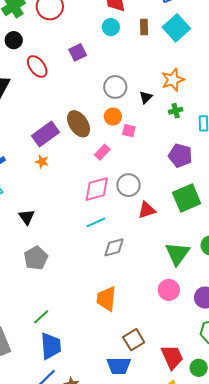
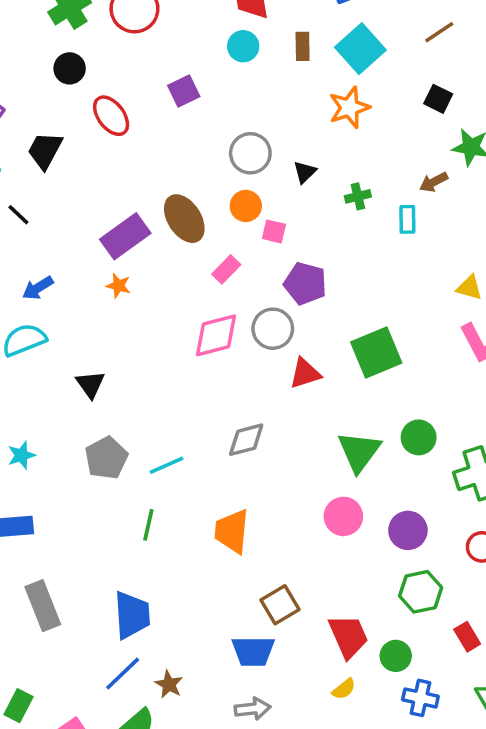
orange star: (173, 80) -> (349, 107), moved
purple pentagon: (180, 155) -> (305, 283), moved
cyan line: (96, 222) -> (167, 465), moved
green line: (41, 317) -> (148, 525), moved, turned -36

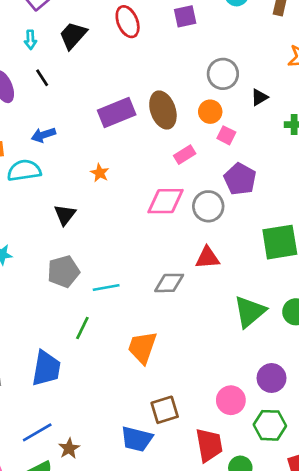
orange star: (118, 286) -> (100, 173), moved
red triangle: (305, 373) -> (207, 258), moved
pink circle: (343, 516) -> (231, 400), moved
blue trapezoid: (132, 615) -> (46, 368), moved

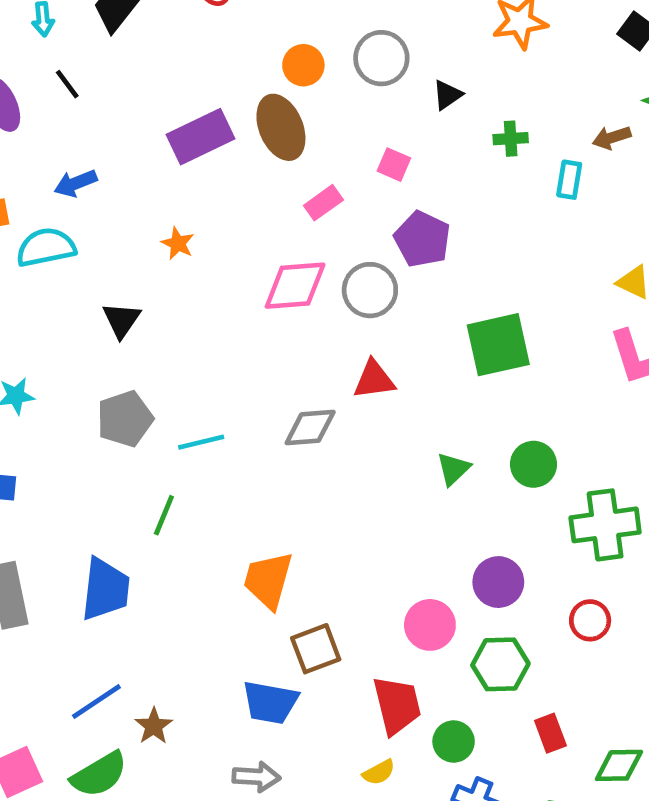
orange circle: (210, 112) -> (303, 65), moved
green triangle: (250, 312) -> (453, 469), size x0.6
orange trapezoid: (142, 347) -> (268, 580), moved

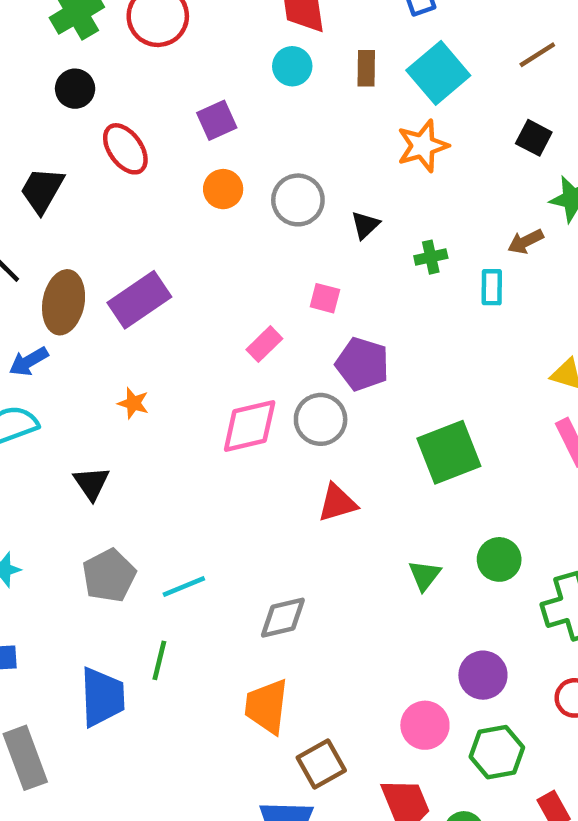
orange circle: (303, 65) -> (223, 189), moved
brown ellipse: (281, 127) -> (64, 302), moved, turned 42
gray diamond: (310, 427) -> (283, 618), moved
blue trapezoid: (105, 589) -> (102, 697), moved

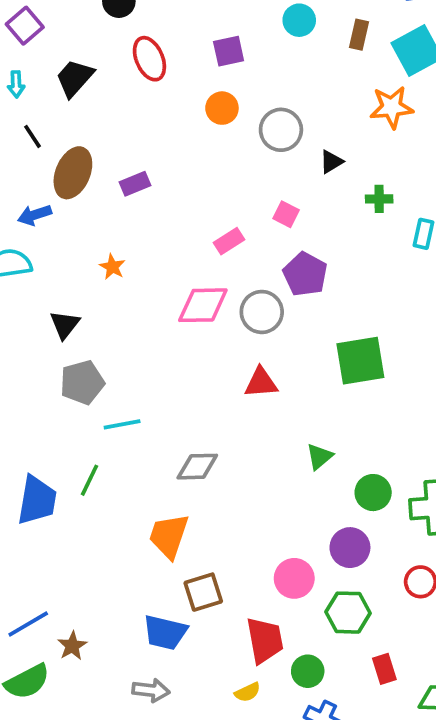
purple rectangle: (139, 300) -> (135, 184), size x0.6
green circle: (499, 559) -> (373, 493), moved
gray pentagon: (109, 576) -> (82, 382), moved

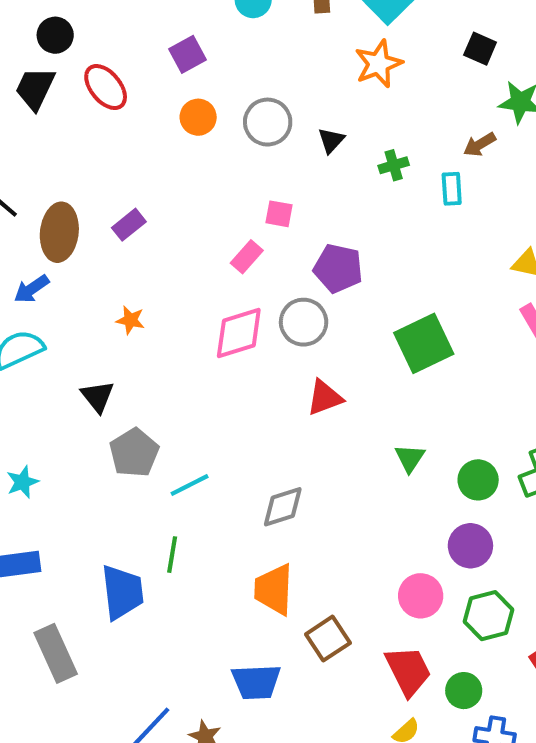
black trapezoid: (75, 78) -> (35, 89), moved
pink square: (286, 214) -> (279, 214), moved
blue trapezoid: (165, 632) -> (256, 682), moved

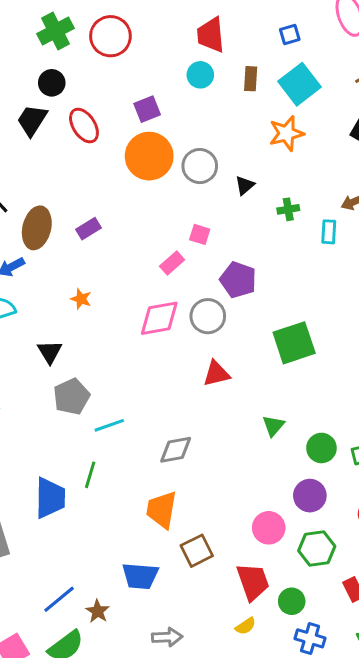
orange circle: (198, 117) -> (149, 156), size x1.8

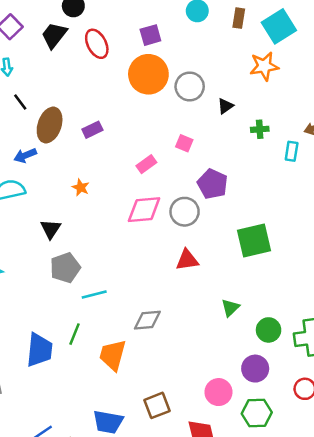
pink rectangle: (172, 263) -> (146, 164), moved
orange trapezoid: (162, 510) -> (113, 355), moved

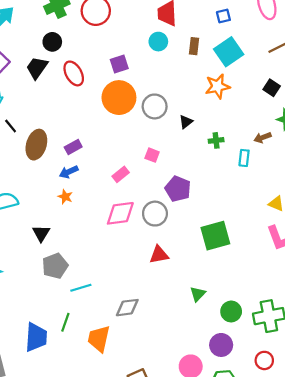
blue arrow: (25, 155) -> (69, 172), moved

